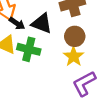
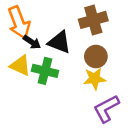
yellow star: (74, 56) -> (95, 79), turned 30

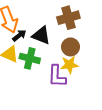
black arrow: (32, 42) -> (19, 35), turned -72
purple L-shape: (106, 109) -> (57, 76), moved, turned -60

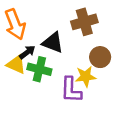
black arrow: (19, 35) -> (27, 52), moved
brown circle: (71, 47) -> (100, 57), moved

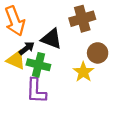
yellow star: (86, 77) -> (83, 72), turned -30
purple L-shape: (71, 90) -> (36, 91), moved

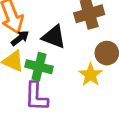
black arrow: (27, 48) -> (20, 38), moved

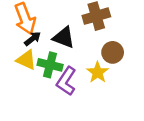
purple L-shape: (36, 97) -> (66, 81), moved, turned 32

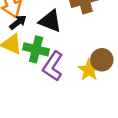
brown circle: (113, 52) -> (102, 60), moved
yellow star: (98, 72) -> (89, 70), moved

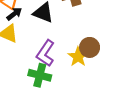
green cross: (36, 49) -> (40, 75), moved

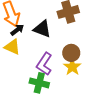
brown circle: (90, 47) -> (71, 53), moved

